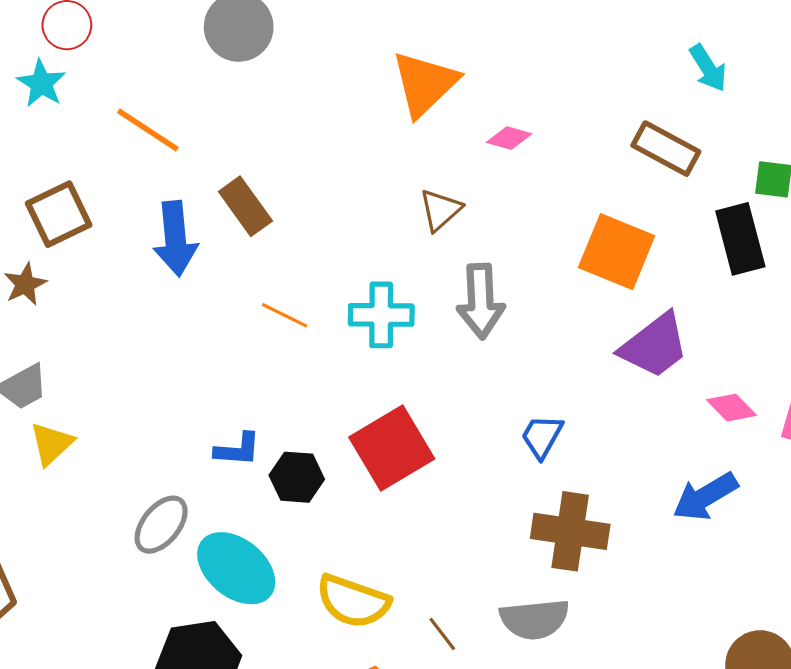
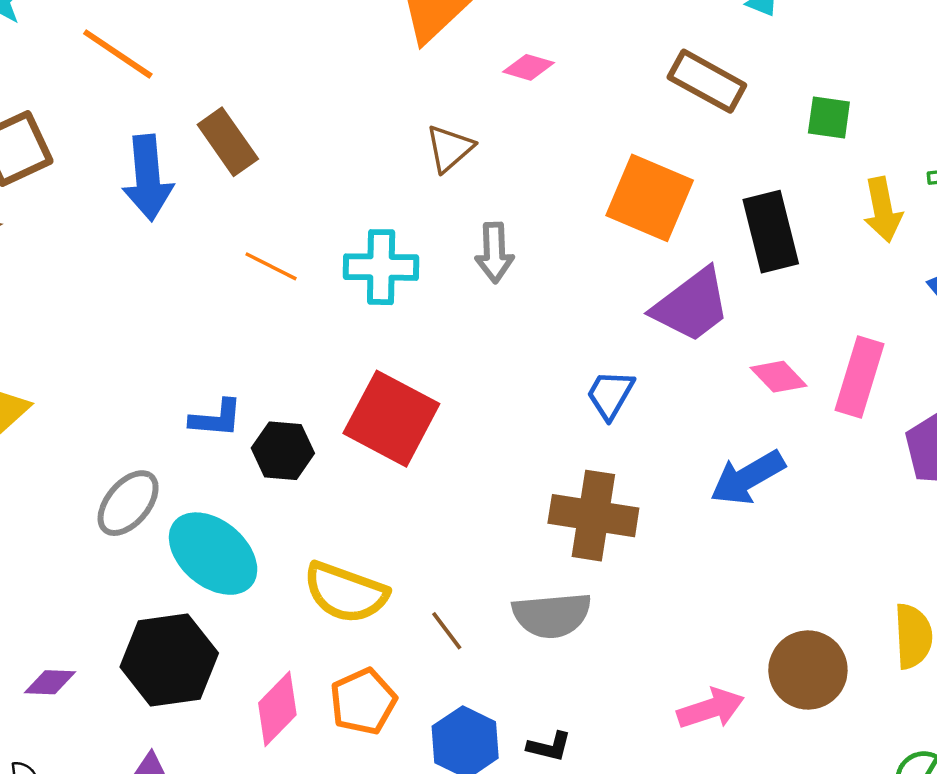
black rectangle: (740, 239) -> (771, 232), moved
gray arrow: (481, 301) -> (494, 253), size x0.7
blue trapezoid: (542, 436) -> (610, 394), moved
red square: (392, 448) -> (391, 419), turned -32

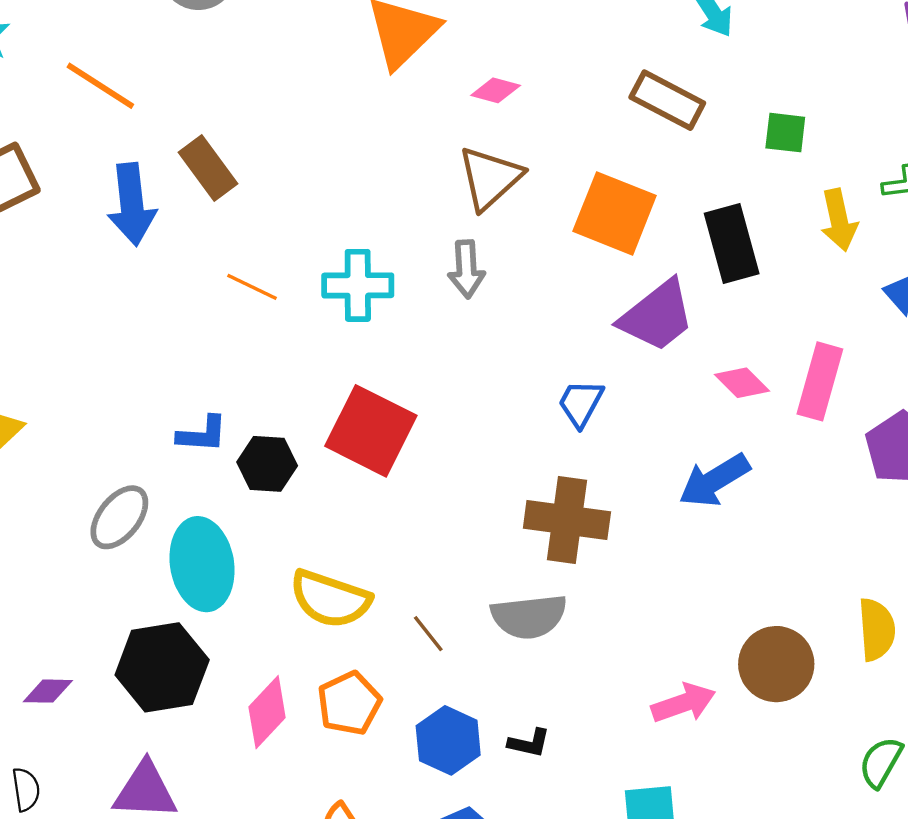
brown triangle: (450, 148) -> (490, 178), moved, size x1.4
cyan ellipse: (213, 554) -> (202, 564), turned 42

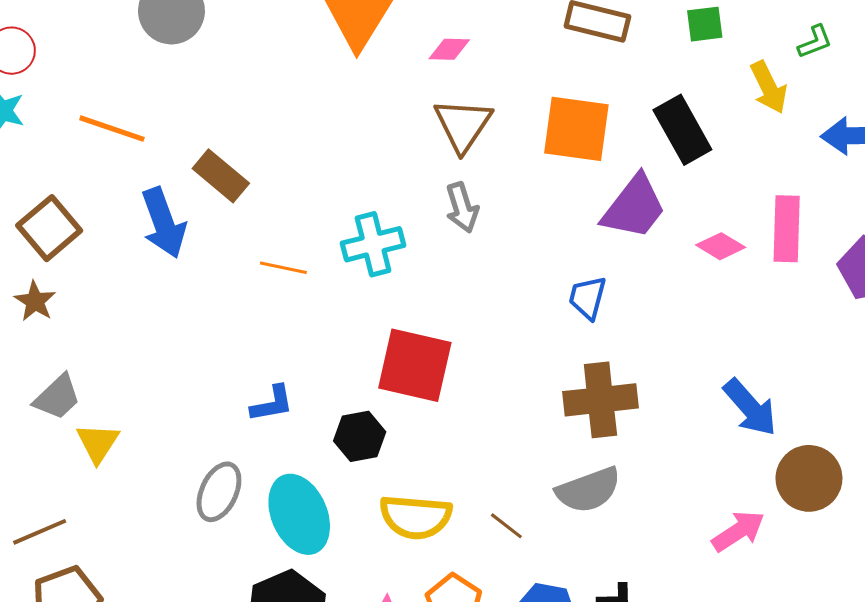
black hexagon: (267, 464) -> (360, 436), moved
blue arrow: (714, 480) -> (750, 407), moved, turned -86

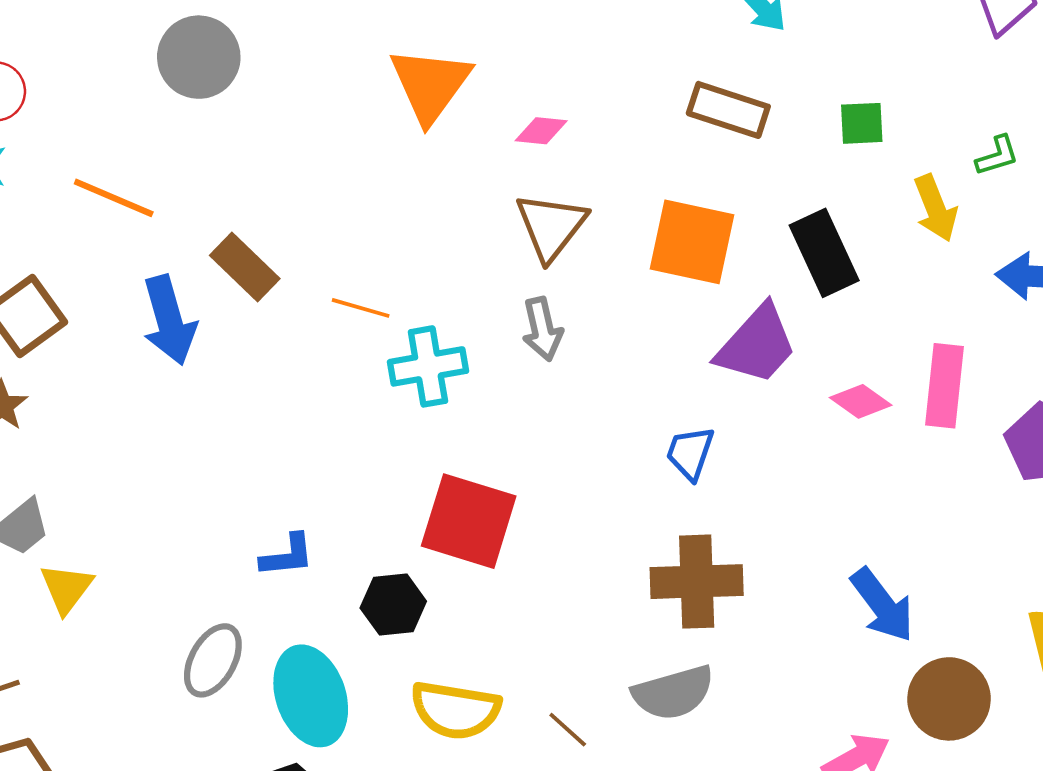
orange line: (283, 268) -> (361, 308), moved

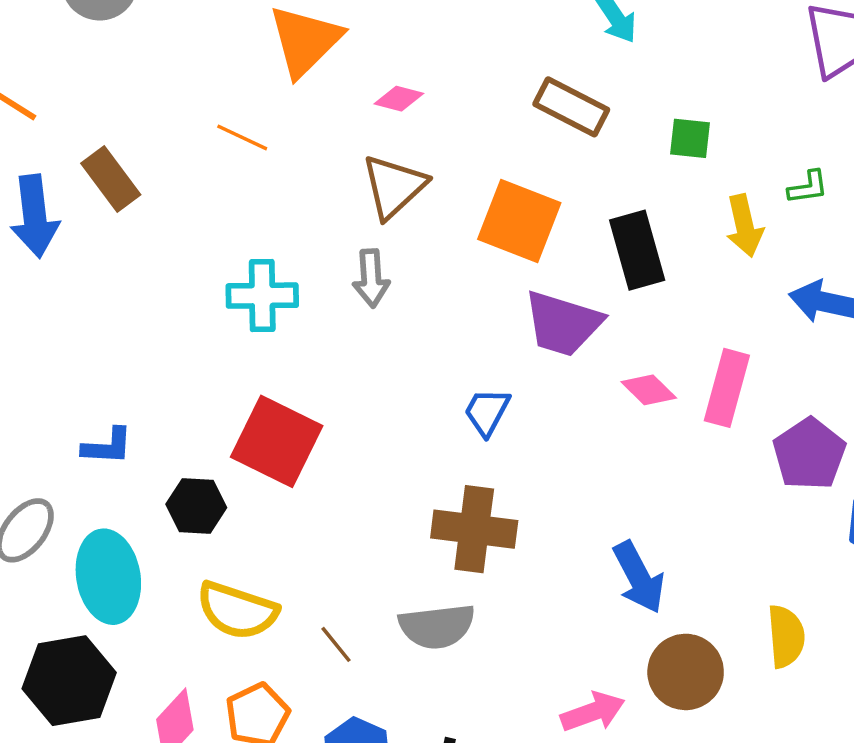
orange line: (361, 308) -> (242, 137), moved
purple trapezoid: (757, 345) -> (563, 324), turned 56

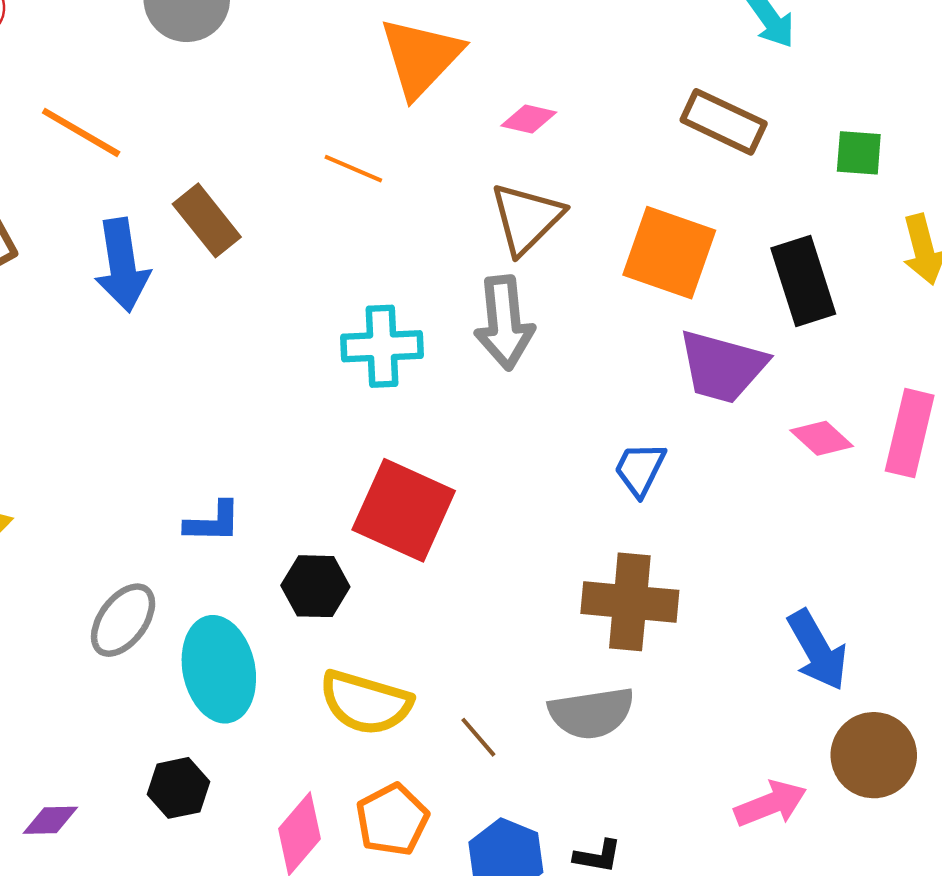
gray arrow: (371, 278) -> (504, 323), size x1.4
black hexagon: (69, 681) -> (178, 788), size x0.6

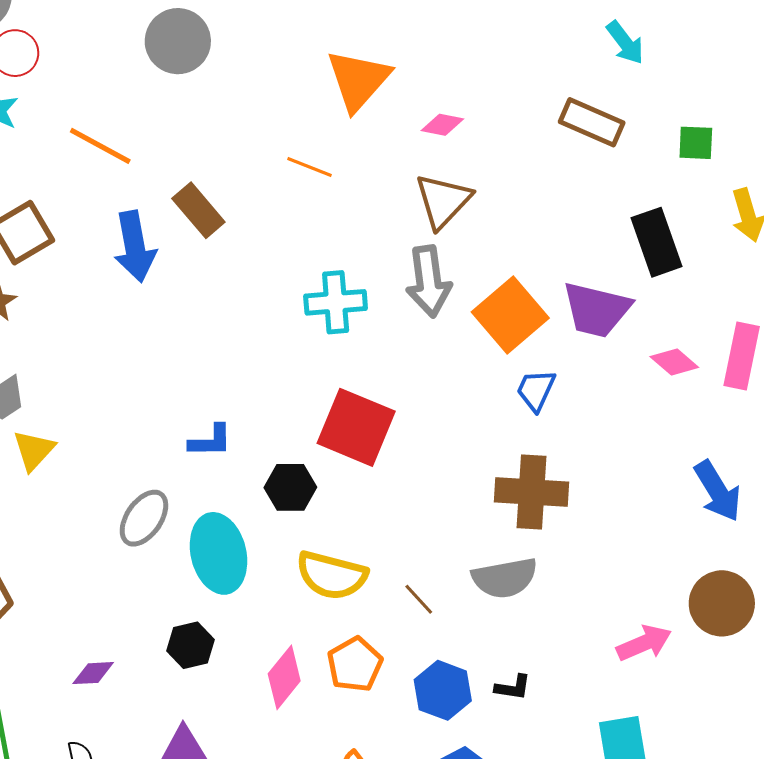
orange square: (669, 253) -> (510, 315), moved, turned 32
blue arrow: (817, 650) -> (718, 491), moved

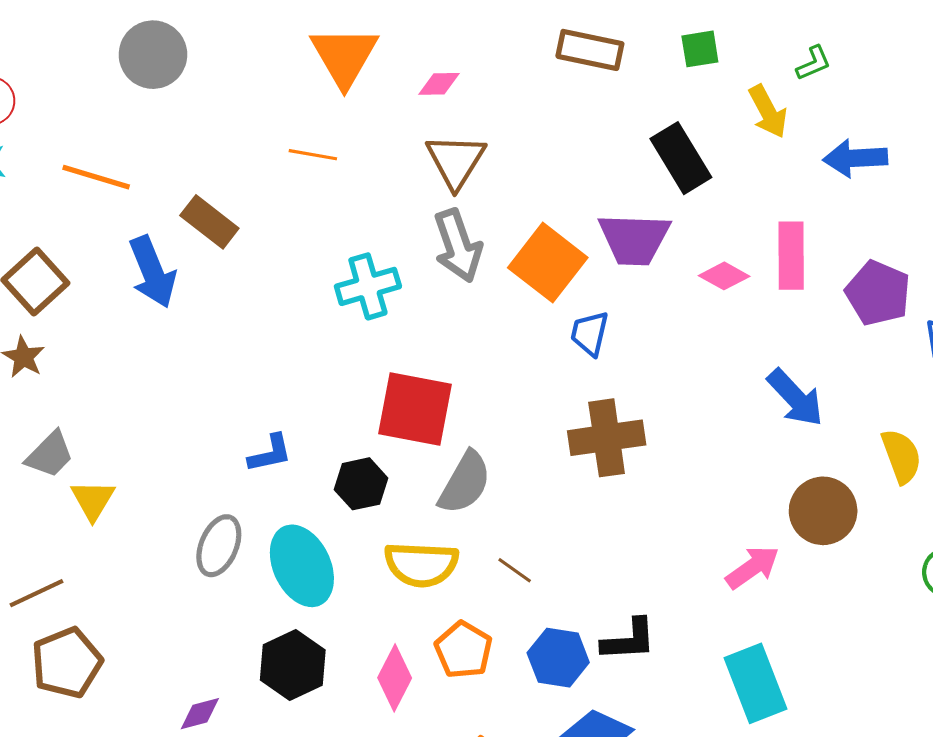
gray semicircle: (505, 578) -> (465, 483), moved, turned -38
black hexagon: (190, 645) -> (293, 665), size x1.4
black L-shape: (513, 687) -> (629, 640), size x1.5

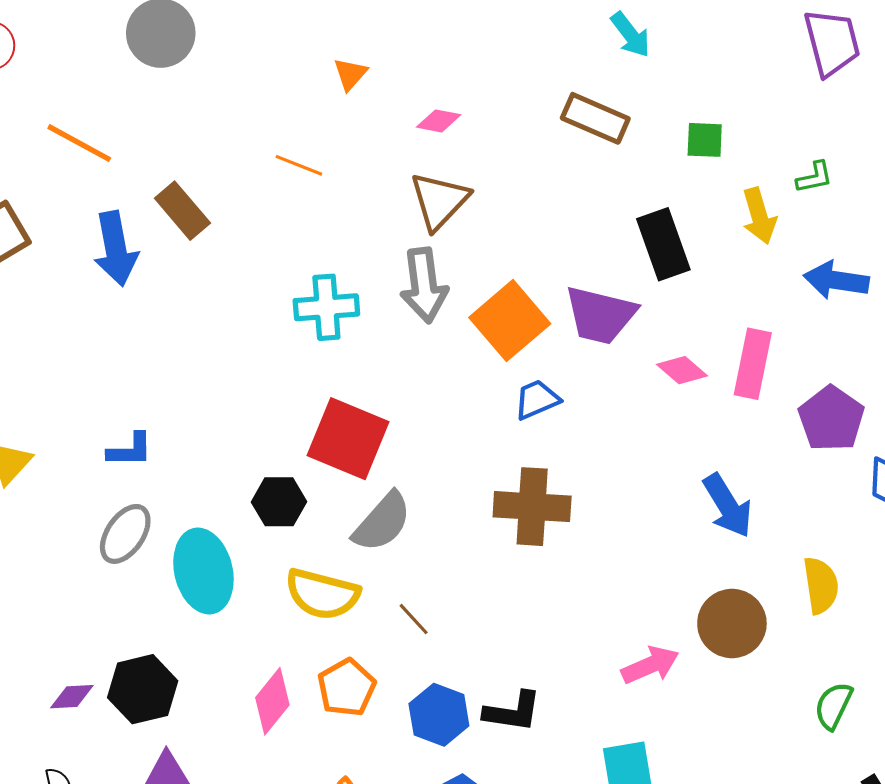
orange triangle: (344, 56) -> (350, 74), size x0.5
blue trapezoid: (590, 333) -> (537, 400), turned 42
blue L-shape: (270, 453) -> (130, 450), moved
black hexagon: (293, 665) -> (143, 689), moved

